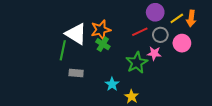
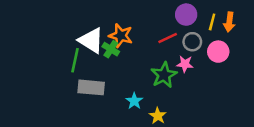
yellow line: (177, 18) -> (212, 22), turned -40
orange star: (101, 30) -> (121, 36), turned 30
green cross: (103, 44) -> (111, 49), moved
gray rectangle: (76, 73) -> (91, 87), size x1.5

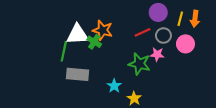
white triangle: (91, 40) -> (77, 34), turned -35
green star: (164, 75) -> (139, 64), turned -30

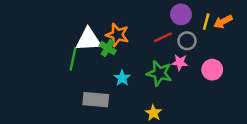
orange arrow: (195, 19) -> (223, 22), turned 56
pink circle: (185, 44) -> (212, 70), moved
gray rectangle: (77, 74) -> (96, 100), moved
cyan star: (114, 86) -> (122, 78), moved

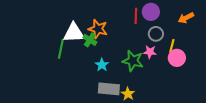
yellow line: (206, 22) -> (172, 46), moved
red line: (163, 37) -> (136, 16), moved, turned -63
gray rectangle: (96, 100) -> (109, 89), moved

